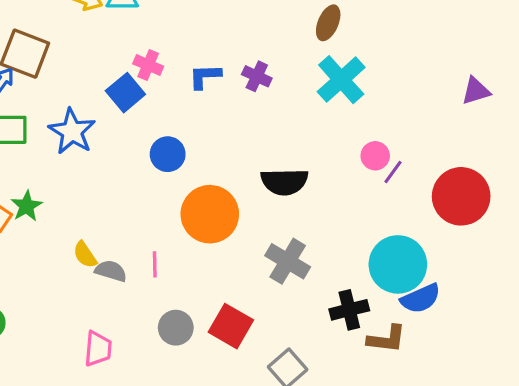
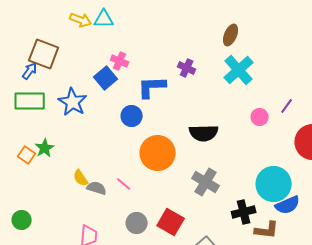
blue L-shape: (205, 76) -> (152, 87), moved, size x1.4
purple line: (393, 172) -> (287, 106), moved
pink line: (155, 264) -> (124, 184), turned -49

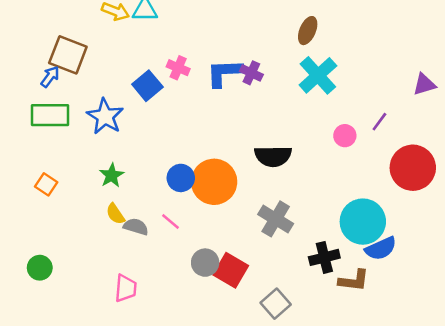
pink cross: (120, 61) -> (178, 68), moved
blue L-shape: (152, 87) -> (224, 73), moved
blue circle: (132, 116) -> (181, 178), moved
green star: (45, 148) -> (112, 175), moved
gray circle: (137, 223) -> (205, 263), moved

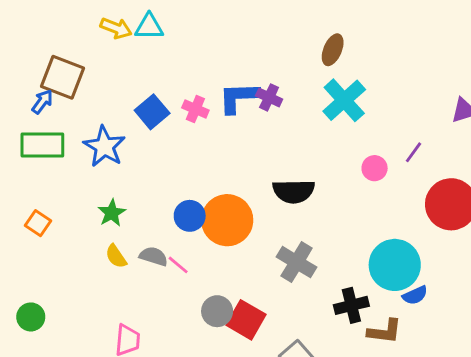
pink cross: (178, 68) -> (195, 109), moved
gray semicircle: (136, 227) -> (154, 256), moved
blue semicircle: (381, 248) -> (415, 295), size x0.7

